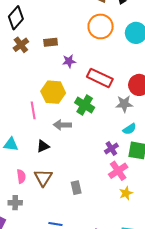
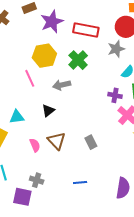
purple star: (69, 61) -> (52, 22), size x1.6
green cross: (85, 105) -> (78, 60), turned 30
purple cross: (111, 148) -> (115, 95), turned -32
gray cross: (15, 203) -> (37, 180), moved, turned 32

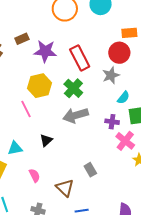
purple star: (52, 22) -> (45, 51), turned 30
red rectangle: (86, 30) -> (80, 58), turned 55
gray arrow: (62, 85) -> (76, 115), moved, size x1.4
brown triangle: (57, 141) -> (65, 188), moved

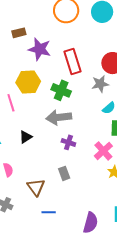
green cross: (73, 88) -> (61, 90), turned -30
purple cross: (112, 122) -> (68, 142), moved

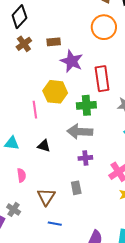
green cross: (61, 90) -> (86, 105), turned -36
black triangle: (26, 137) -> (44, 146), turned 40
purple cross: (68, 142) -> (85, 158), turned -32

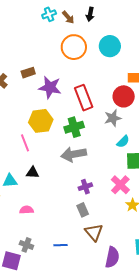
black triangle: (44, 146) -> (33, 172), moved
purple cross: (85, 158) -> (85, 187), moved
pink semicircle: (21, 175) -> (27, 210), turned -72
brown triangle: (46, 197) -> (94, 232), moved
blue line: (55, 224) -> (61, 245), moved

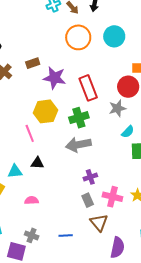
pink cross: (120, 185) -> (112, 197), moved, turned -30

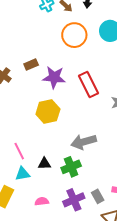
green cross: (79, 118) -> (71, 167), moved
pink line: (30, 133) -> (19, 151), moved
purple cross: (90, 177) -> (74, 200), moved, size x1.5

